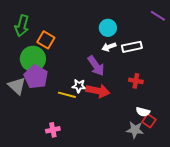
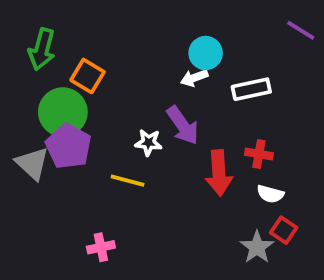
white arrow: (109, 47) -> (194, 78), moved
white star: (79, 86) -> (148, 143), moved
red arrow: (98, 91) -> (219, 173), moved, turned 75
white semicircle: (143, 112) -> (270, 194), moved
gray star: (135, 130) -> (257, 247), turned 30

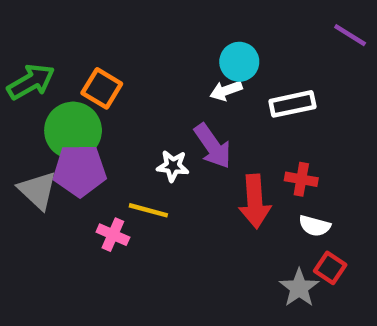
green arrow: (42, 49) -> (31, 82), moved, turned -135
purple pentagon: (69, 146) -> (80, 170), turned -30
pink cross: (101, 247) -> (113, 235), moved, turned 36

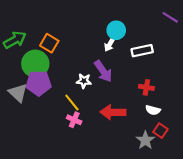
white arrow: (226, 91) -> (110, 44), turned -40
red arrow: (255, 201) -> (113, 112), moved, turned 95
yellow line: (148, 210) -> (72, 103), turned 36
pink cross: (113, 235) -> (74, 120), moved

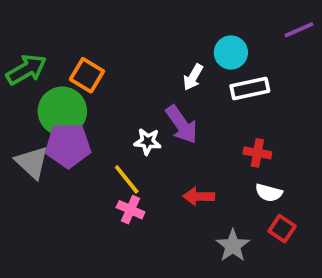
purple line: (170, 17) -> (299, 30), turned -56
cyan circle: (116, 30) -> (231, 53), moved
red arrow: (113, 112) -> (199, 196), size x0.7
gray star: (145, 140) -> (233, 246), moved

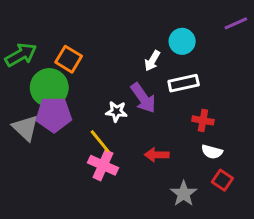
white rectangle: (250, 88) -> (184, 83), moved
pink cross: (131, 210) -> (103, 165), size x1.4

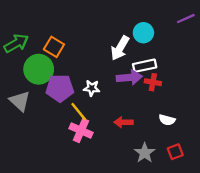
white arrow: (152, 61) -> (120, 48), size x1.5
purple arrow: (143, 98) -> (129, 77), moved, turned -60
purple pentagon: (54, 114) -> (60, 88), moved
red cross: (203, 120) -> (153, 82), moved
red square: (222, 180) -> (175, 152), moved, turned 35

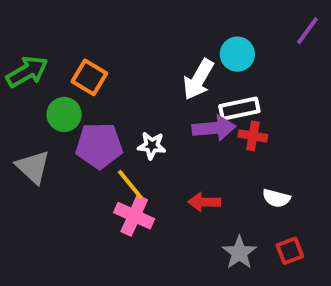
purple line: (186, 19) -> (307, 31), turned -30
green circle: (39, 69) -> (64, 114), size x0.7

